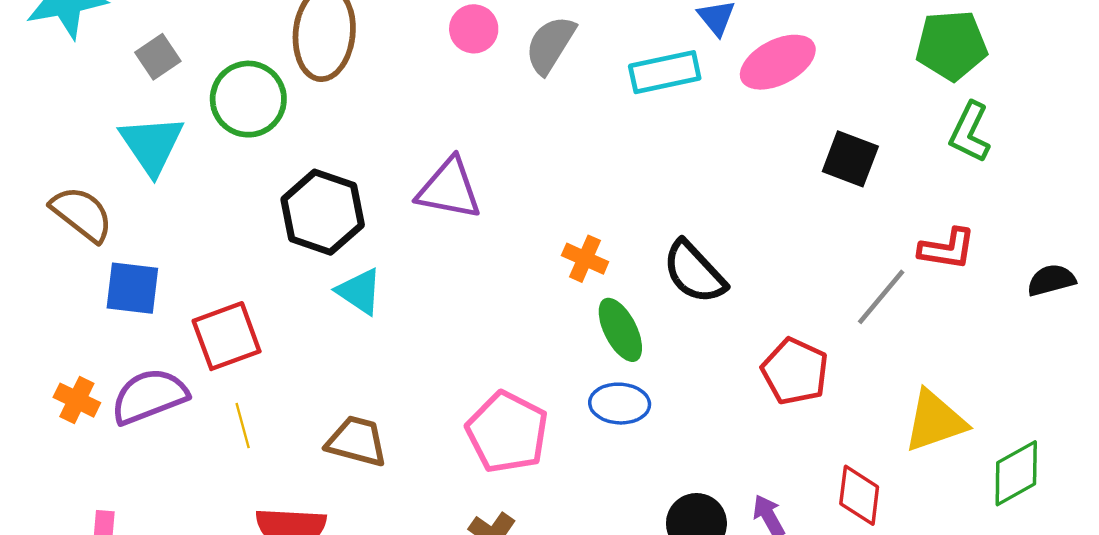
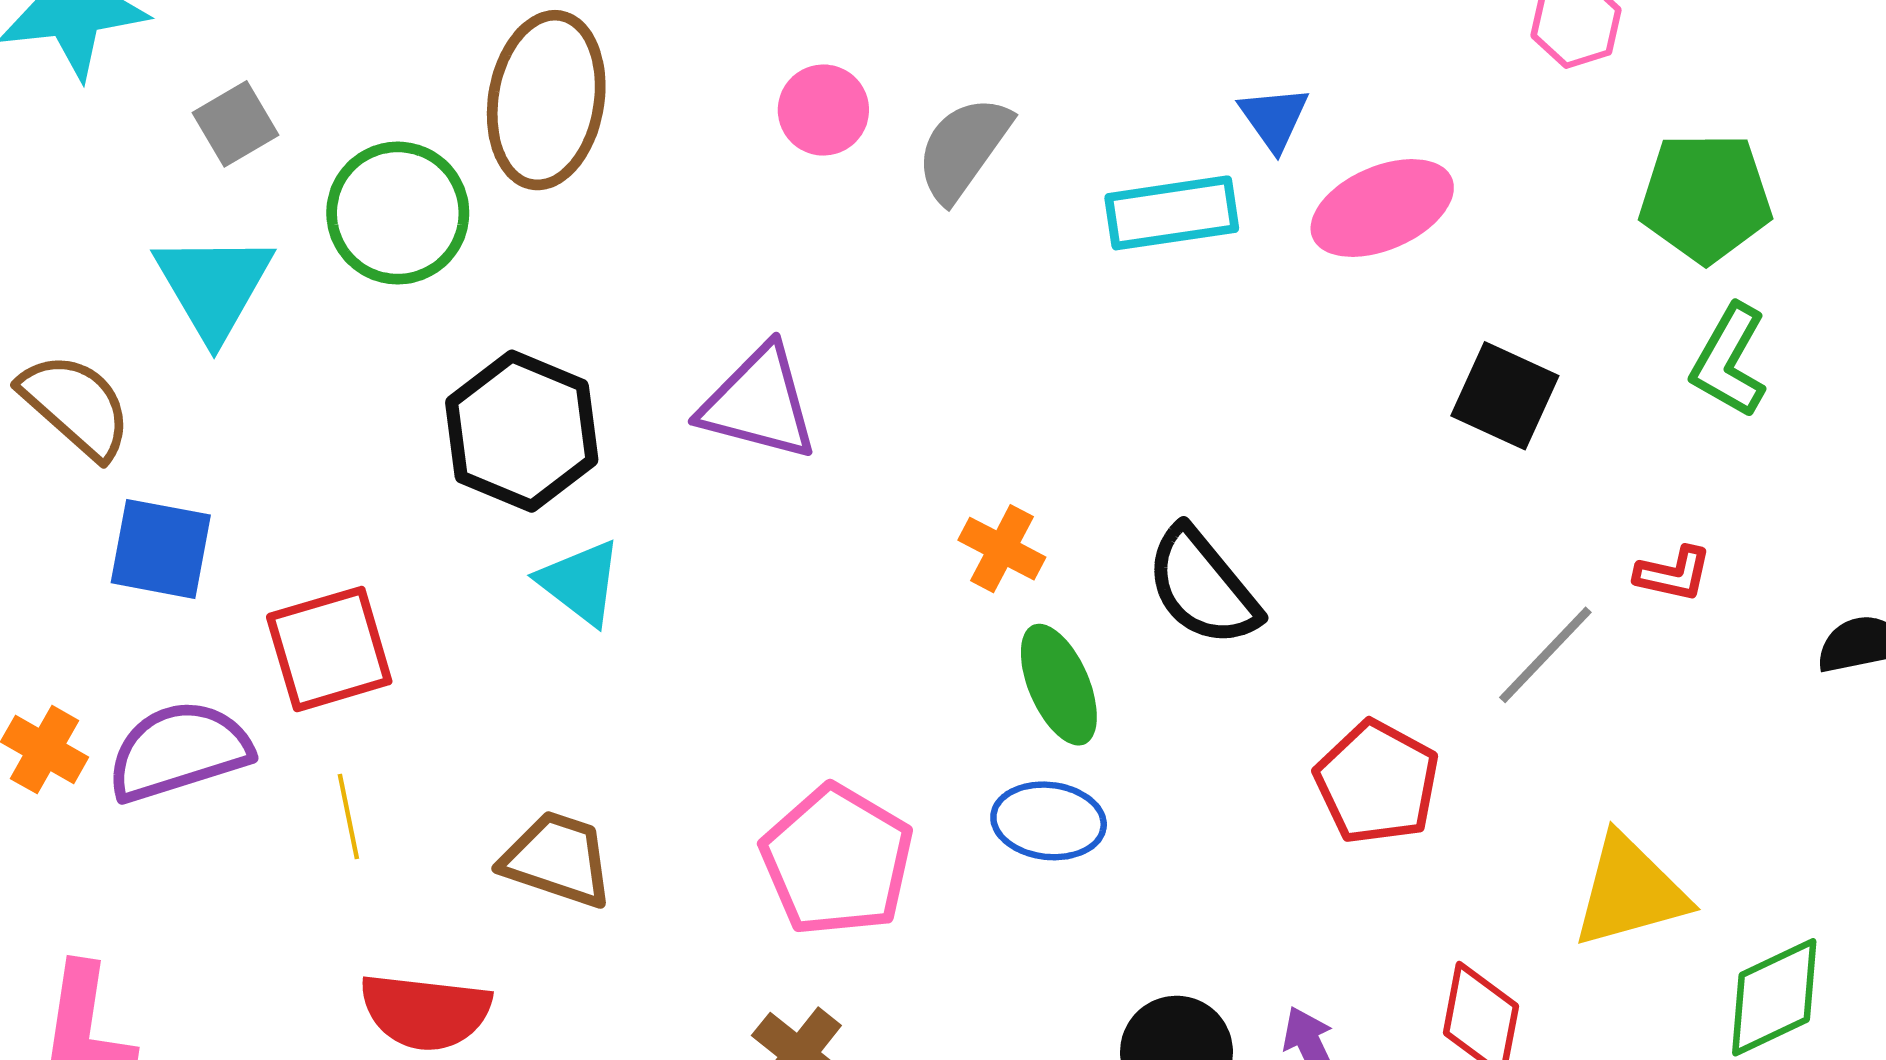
red L-shape: (947, 249) -> (1673, 574), size x0.7

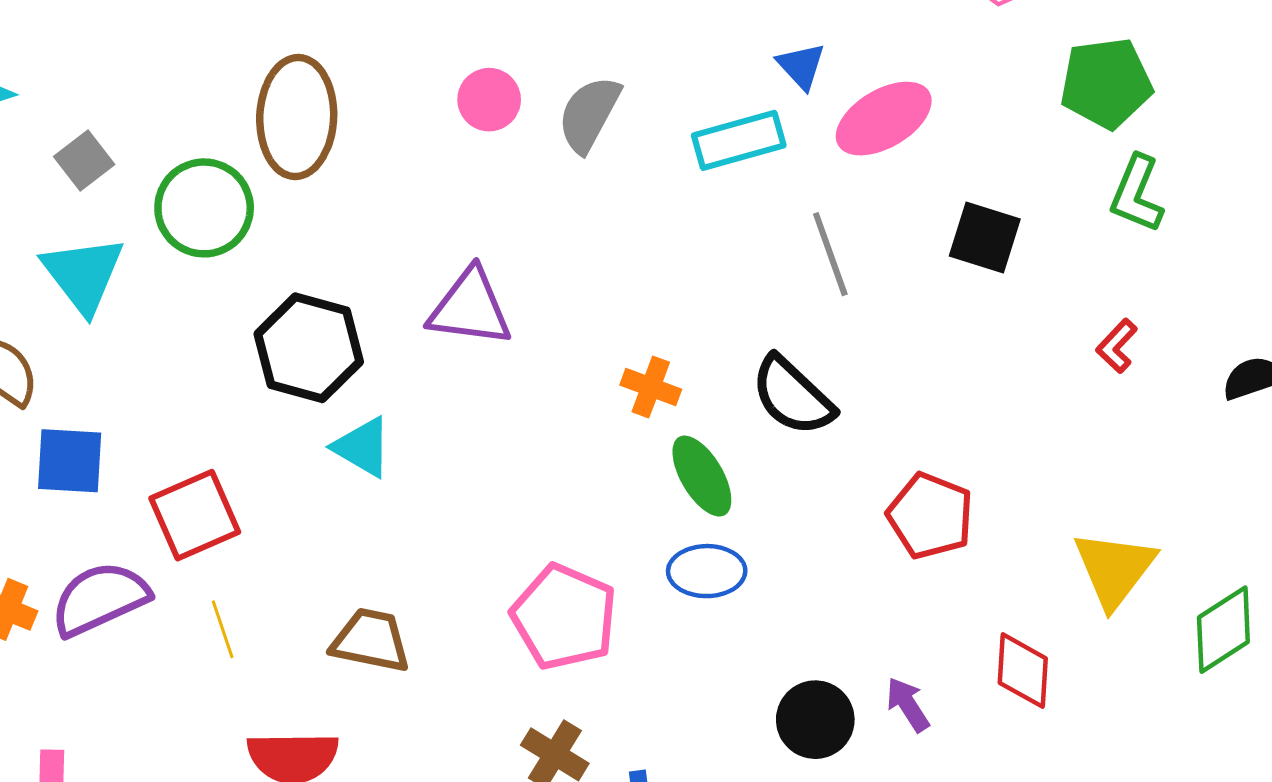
red L-shape: (1673, 574) -> (1117, 346), turned 128
gray line: (1545, 655) -> (830, 254), moved, turned -56
yellow triangle: (1630, 891) -> (1114, 569), turned -30

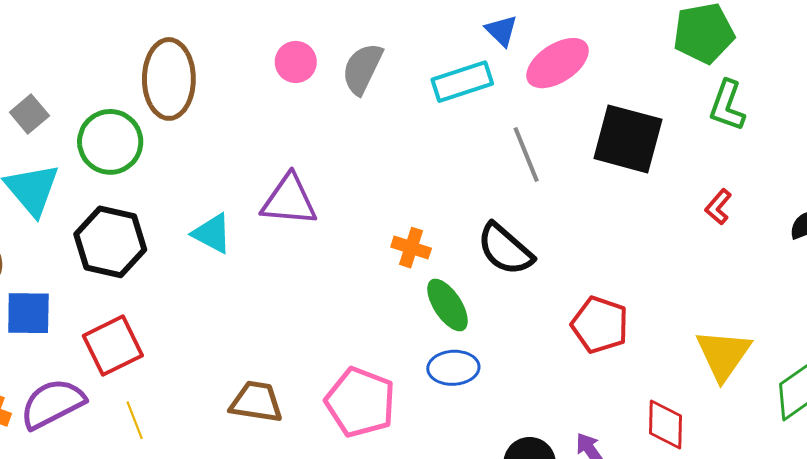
black square: (985, 238) -> (628, 139), size x1.5
black hexagon: (309, 348) -> (110, 242), moved
cyan triangle: (362, 447) -> (212, 233), moved
brown trapezoid: (371, 640) -> (256, 402), moved

